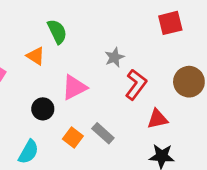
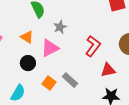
orange triangle: (36, 56) -> (27, 37), moved
gray star: (114, 57) -> (60, 27), moved

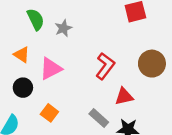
gray star: (60, 27) -> (63, 28), moved
gray rectangle: (70, 80) -> (99, 118), moved

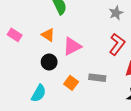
gray star: (63, 28) -> (116, 13), moved
gray rectangle: (99, 118) -> (97, 78), moved, turned -35

